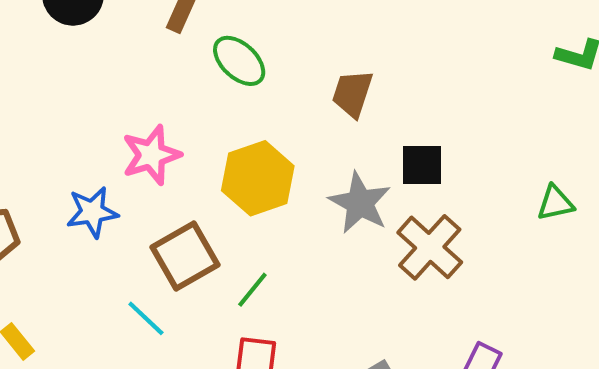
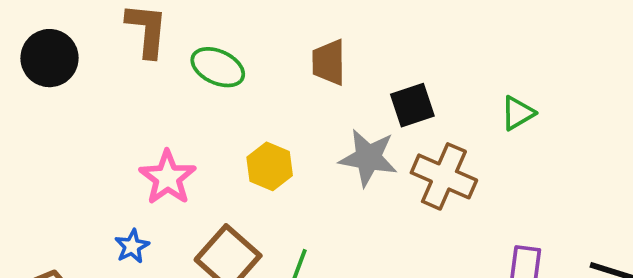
yellow hexagon: (258, 178) -> (270, 166), size x0.7
green triangle: (555, 203) -> (518, 113), moved
blue star: (92, 212) -> (132, 246), size x0.7

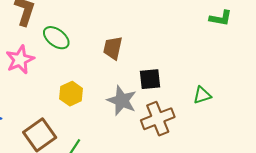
brown cross: (444, 176) -> (158, 119), turned 32
pink star: (168, 178) -> (20, 60), moved

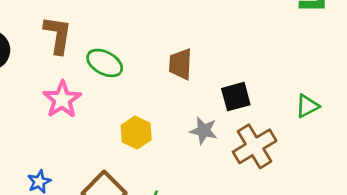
gray star: (122, 101) -> (204, 131), size x0.7

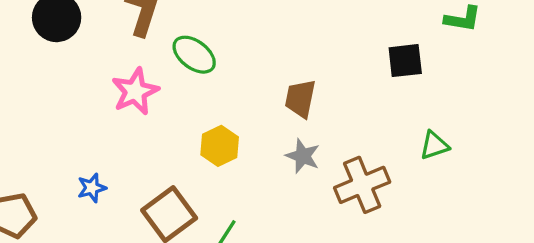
brown trapezoid: (180, 64) -> (300, 99), moved
black square: (236, 97) -> (405, 61), moved

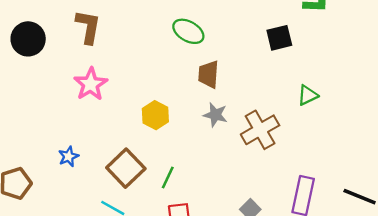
green ellipse: (194, 55) -> (188, 31), moved

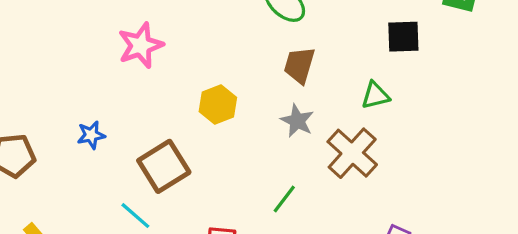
green triangle: (308, 95) -> (375, 95), moved
brown cross: (260, 130) -> (352, 153), turned -30
green line: (168, 178) -> (284, 199), moved

